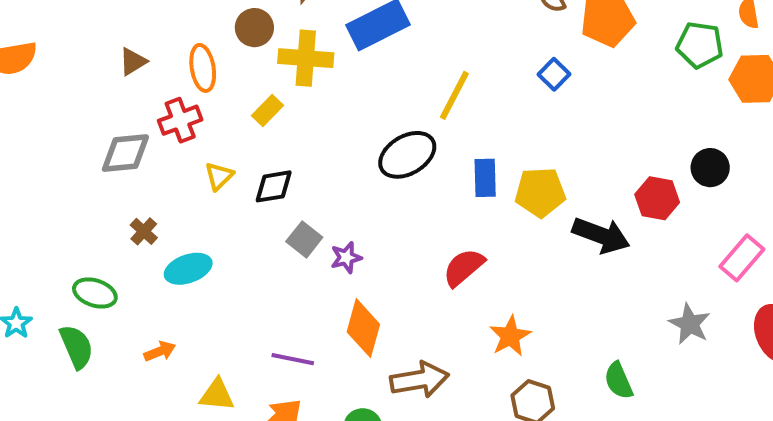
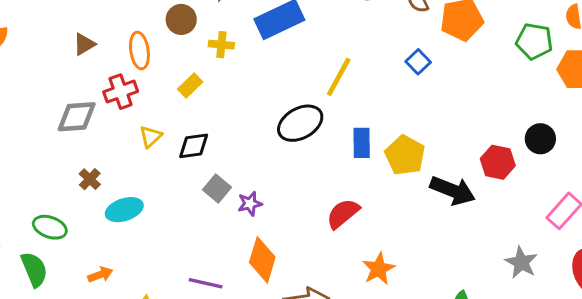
yellow cross: (306, 58) -> (221, 45), size x0.6
yellow pentagon: (540, 192) -> (405, 155), turned 30

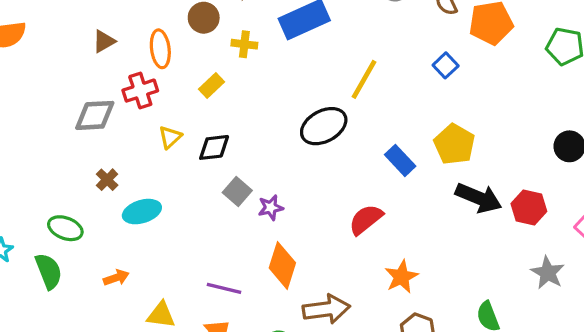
blue rectangle: (362, 143) -> (400, 160), moved, turned -44
yellow pentagon: (405, 155) -> (454, 144), moved
red hexagon: (498, 162) -> (529, 207), moved

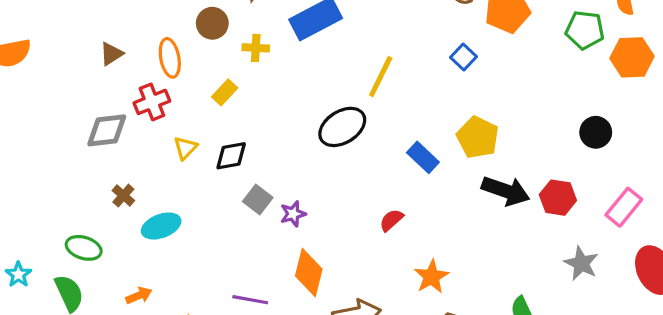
red semicircle: (366, 219) -> (391, 220), size x0.7

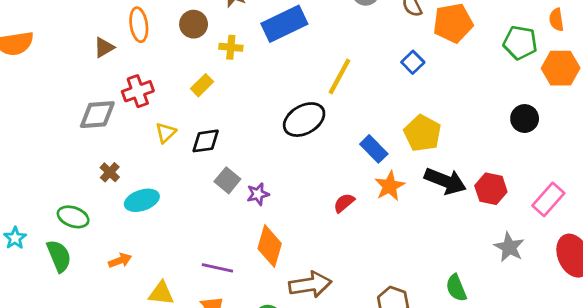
orange ellipse: (170, 58) -> (139, 25), moved
black circle: (596, 132) -> (525, 119), moved
orange star: (431, 277) -> (390, 186), moved

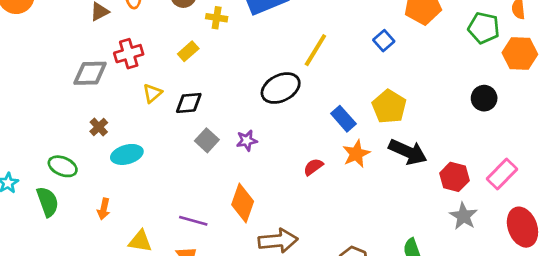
red hexagon: (491, 189) -> (454, 177), moved
purple star: (258, 194) -> (247, 141), moved
orange arrow: (120, 260) -> (104, 209), turned 120

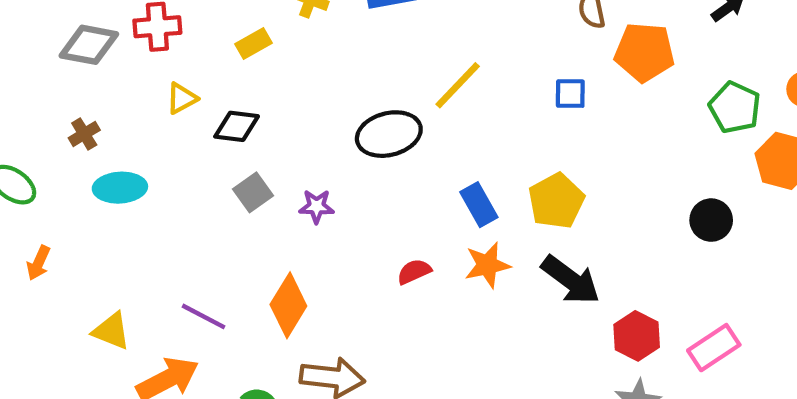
blue square: (384, 41) -> (570, 94), turned 30
orange arrow: (104, 209) -> (38, 263), moved

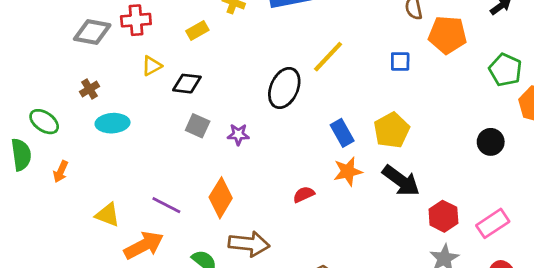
black ellipse: (389, 134) -> (284, 88), turned -51
gray square: (253, 192) -> (198, 126), turned -30
red semicircle: (414, 272) -> (304, 194), moved

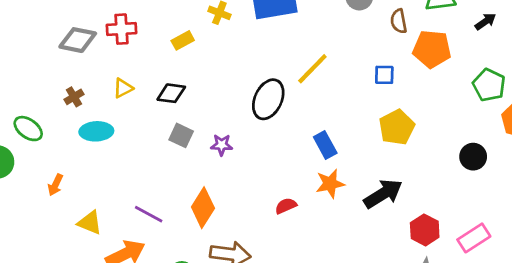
yellow triangle: (152, 66) -> (123, 88), moved
yellow pentagon: (392, 130) -> (397, 127), moved
orange arrow: (61, 172) -> (55, 185), moved
black arrow: (401, 181) -> (383, 194), turned -69

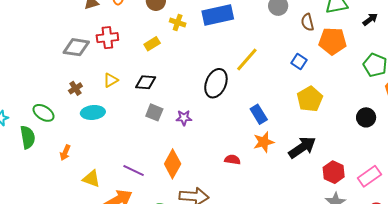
blue square: (384, 75) -> (299, 61), turned 35
red semicircle: (286, 206) -> (232, 160), turned 35

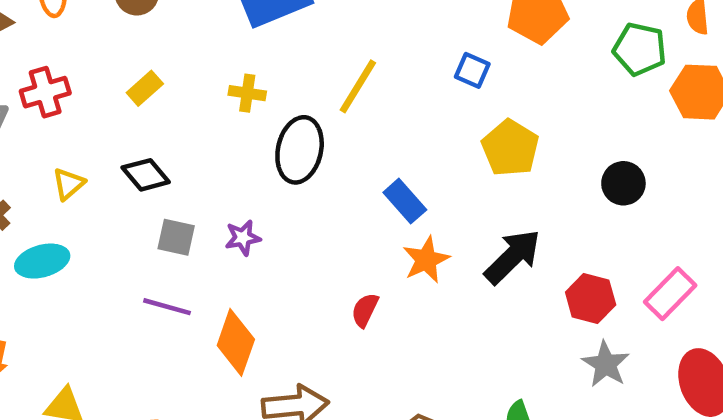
yellow cross: (178, 22) -> (247, 93), moved
black diamond: (146, 82) -> (146, 175), turned 55
black circle: (366, 117) -> (623, 183), moved
red semicircle: (232, 160) -> (365, 310), turned -63
purple line: (134, 170) -> (167, 307), moved

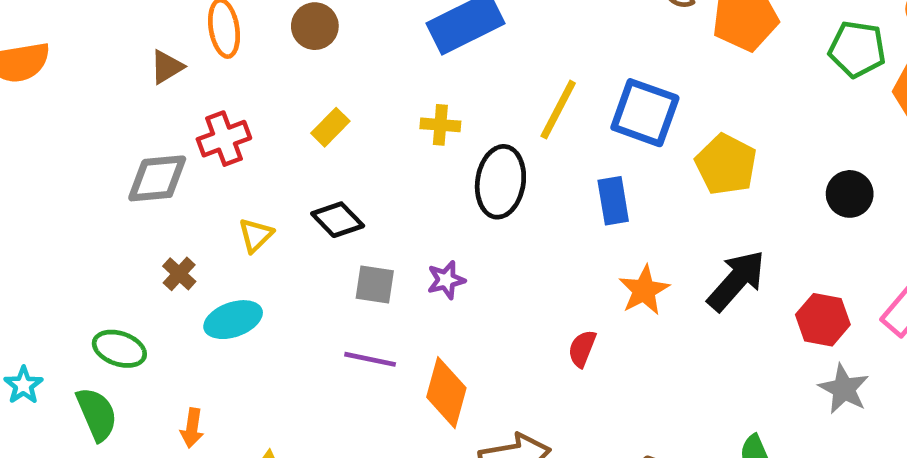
blue square: (472, 70) -> (645, 113), moved, size x1.8
blue rectangle: (405, 201) -> (613, 201), moved, turned 36

